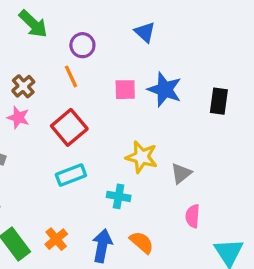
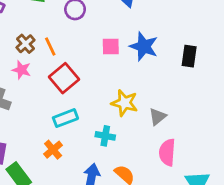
orange line: (71, 76) -> (50, 47), moved
pink semicircle: (193, 216) -> (167, 152), size x1.4
orange cross: (56, 239) -> (53, 150), moved

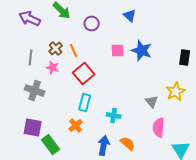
black rectangle: (189, 56) -> (185, 58), moved
yellow star: (125, 103) -> (176, 92), moved, turned 30
gray triangle: (158, 117) -> (152, 102), turned -32
cyan rectangle: (65, 118) -> (85, 103), turned -54

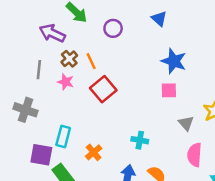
purple arrow: (30, 19) -> (52, 33), moved
pink square: (118, 51) -> (169, 90), moved
gray cross: (35, 91) -> (26, 110), moved
cyan rectangle: (85, 103) -> (63, 137), moved

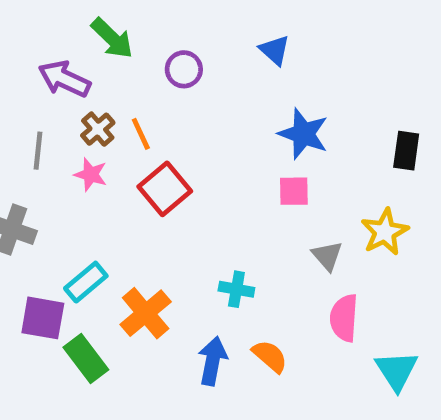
cyan rectangle: (63, 137) -> (86, 282), turned 35
orange cross: (94, 152) -> (146, 313), size x1.5

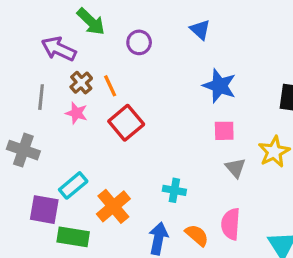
pink square: (294, 191) -> (224, 131), moved
pink semicircle: (344, 318) -> (231, 224), moved
green rectangle: (86, 359) -> (73, 237), turned -44

